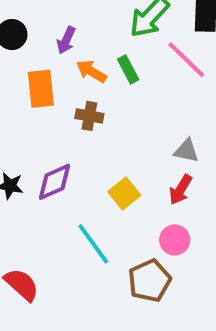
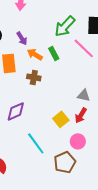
purple arrow: (66, 40) -> (22, 38), turned -56
yellow square: (124, 193) -> (61, 119), moved

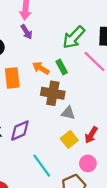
purple arrow: (22, 38) -> (26, 32), moved
brown cross: (34, 77) -> (53, 93), moved, size x1.5
gray triangle: (84, 95) -> (68, 113), moved

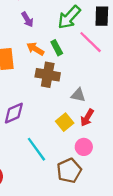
purple arrow: (26, 32) -> (27, 19), moved
gray triangle: (68, 113) -> (78, 95), moved

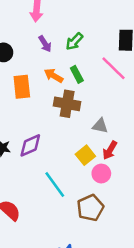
green arrow: (69, 17) -> (74, 41), moved, size x0.7
pink circle: (84, 147) -> (101, 174), moved

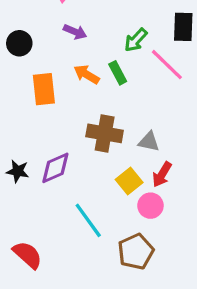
green arrow: (74, 41) -> (136, 40), moved
purple arrow: (45, 44) -> (75, 32), turned -35
brown cross: (67, 104) -> (105, 133), moved

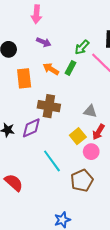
green rectangle: (118, 73) -> (71, 68), turned 56
brown cross: (105, 133) -> (49, 106), moved

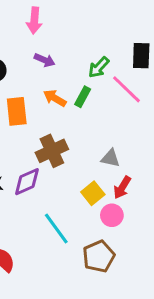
brown cross: (49, 106) -> (52, 151), turned -35

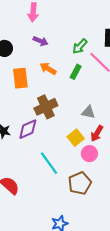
green rectangle: (83, 97) -> (76, 72), moved

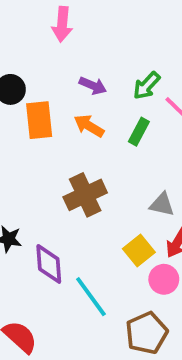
purple arrow: (41, 41) -> (93, 86), moved
orange rectangle: (20, 78) -> (39, 120), moved
purple diamond: (28, 129) -> (49, 264), moved, turned -70

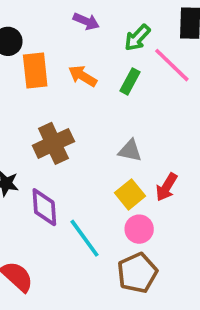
purple arrow: (93, 86) -> (86, 21), moved
brown cross: (85, 195) -> (53, 143), moved
gray triangle: (162, 204) -> (130, 151), moved
pink circle: (164, 279) -> (139, 229), moved

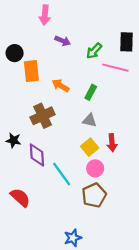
pink line: (172, 65) -> (115, 68), turned -30
orange arrow: (83, 76) -> (60, 86), moved
green rectangle: (130, 81) -> (91, 92), moved
red arrow: (166, 187) -> (112, 143), turned -36

